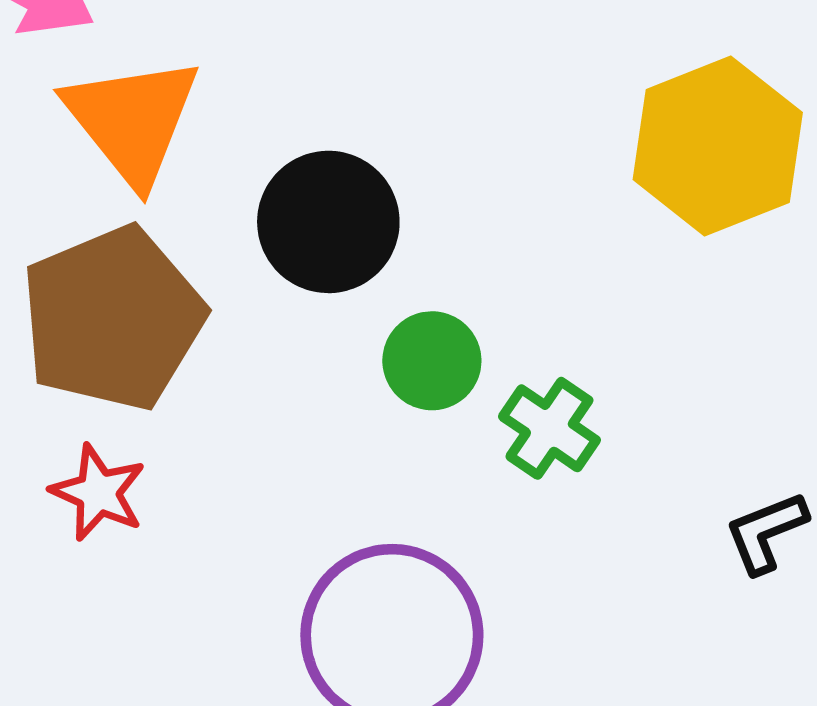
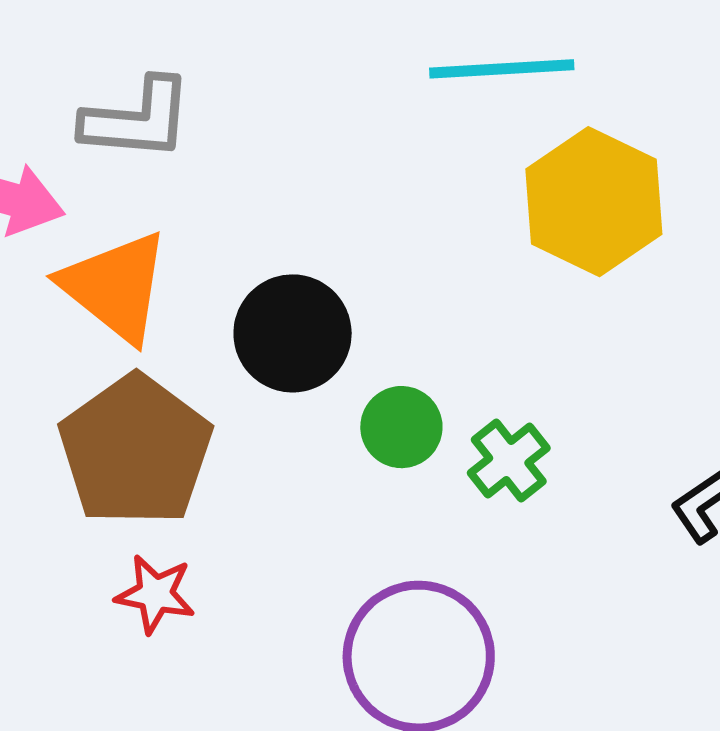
green cross: (549, 428) -> (509, 460), turned 30

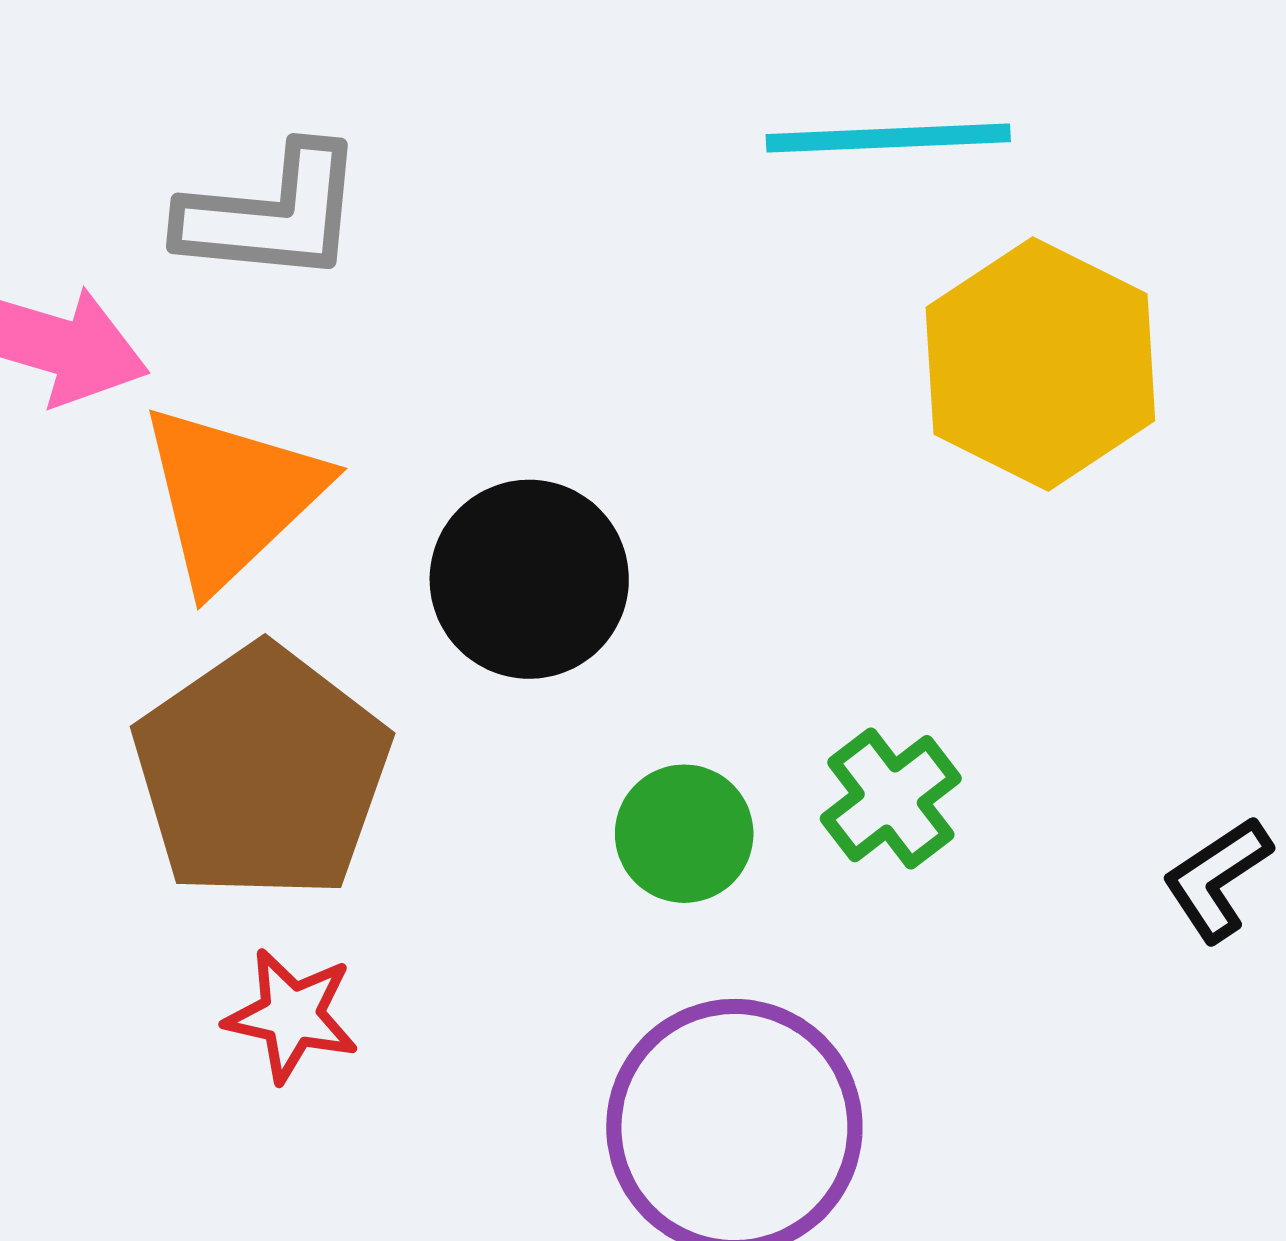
orange triangle: (115, 287) -> (232, 496), turned 37
green circle: (401, 427) -> (684, 834), moved

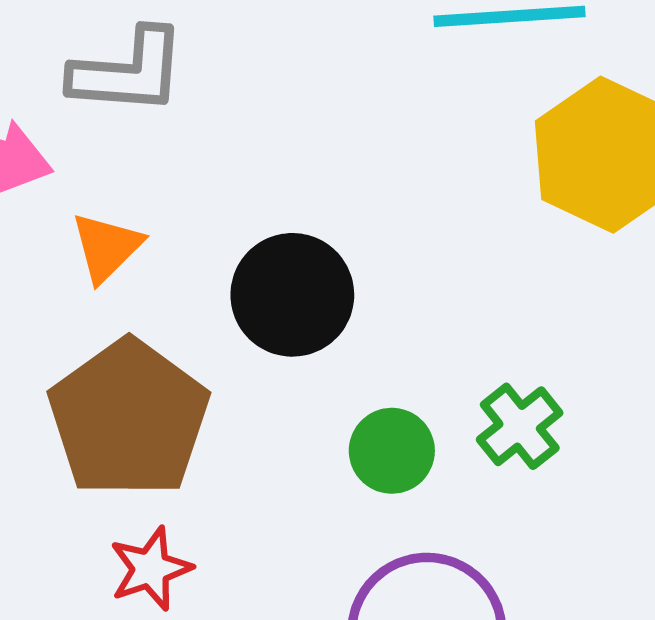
orange triangle: (232, 496) -> (106, 247), size x0.6
red star: (292, 1015) -> (151, 569), turned -30

